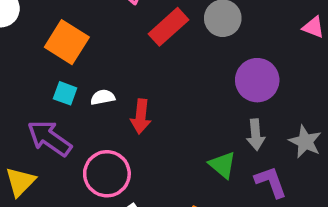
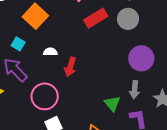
cyan square: (65, 93) -> (18, 44), moved

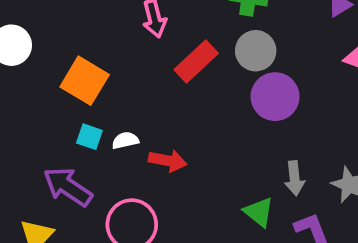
cyan square: (18, 44) -> (89, 137), moved
purple circle: (141, 58) -> (275, 97), moved
red arrow: (70, 67) -> (168, 161), turned -84

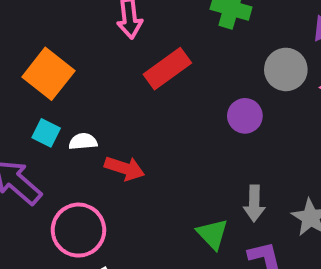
gray circle: (256, 51) -> (286, 69), moved
purple circle: (275, 97) -> (245, 116), size x0.7

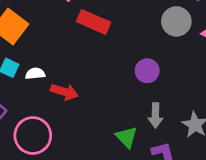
red rectangle: (167, 69) -> (94, 22), turned 60
purple circle: (245, 116) -> (147, 71), moved

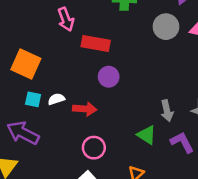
purple circle: (147, 71) -> (109, 77), moved
pink circle: (33, 136) -> (94, 148), moved, size x0.7

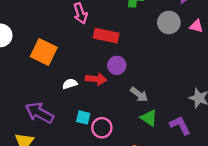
cyan square: (33, 99) -> (83, 117), moved
red arrow: (85, 109) -> (96, 79), moved
gray arrow: (167, 111) -> (139, 94), moved, turned -42

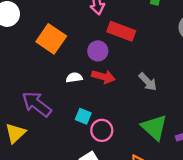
purple circle: (117, 65) -> (98, 51), moved
gray arrow: (139, 94) -> (148, 82), moved
green triangle: (149, 118) -> (154, 127), size x1.4

